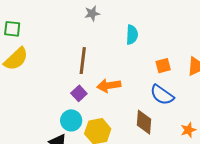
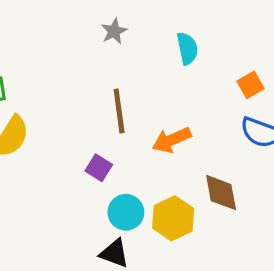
purple square: (79, 93) -> (99, 168), moved
brown diamond: (144, 122) -> (221, 193), moved

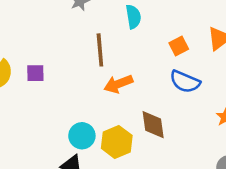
brown line: (119, 111) -> (100, 50), moved
purple square: (99, 168) -> (35, 73), moved, turned -36

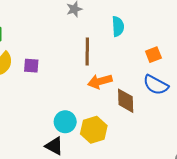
brown diamond: (153, 125) -> (126, 101), moved

